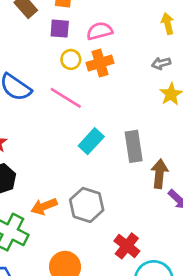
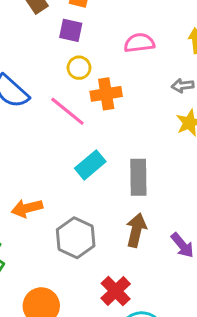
pink semicircle: (100, 31) -> (139, 43), moved
orange cross: (100, 63) -> (106, 94), moved
brown arrow: (159, 174) -> (136, 230), moved
orange arrow: (44, 206) -> (27, 208), moved

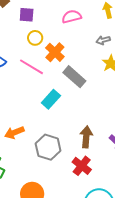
orange cross: (106, 94) -> (55, 52), turned -30
gray rectangle: (138, 177) -> (74, 77), moved, turned -40
red cross: (116, 291) -> (82, 166), moved

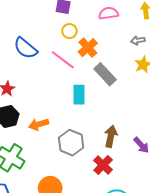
cyan rectangle: (51, 99) -> (79, 95), turned -48

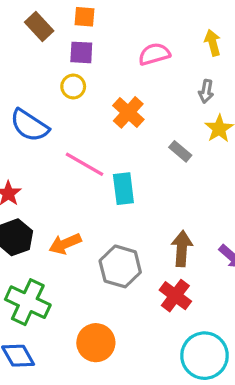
yellow circle: (69, 31) -> (73, 86), moved
gray arrow: (138, 40) -> (206, 91), turned -64
pink line: (63, 60) -> (85, 164), moved
gray rectangle: (105, 74) -> (180, 151), moved, size x0.6

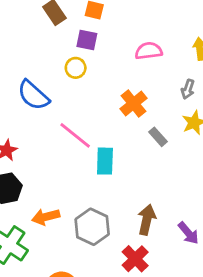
orange cross: (128, 112) -> (134, 103), moved
orange arrow: (65, 244) -> (46, 217), moved

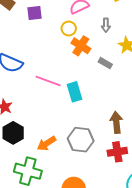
yellow circle: (76, 68) -> (69, 28), moved
gray arrow: (188, 89) -> (106, 25), moved
red cross: (135, 259) -> (117, 152), turned -36

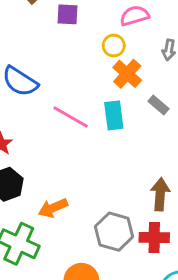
cyan rectangle: (74, 92) -> (114, 115), moved
gray hexagon: (81, 140) -> (114, 232), moved

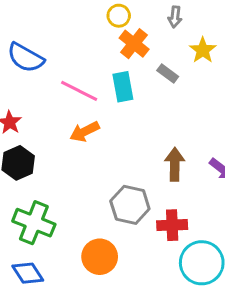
orange arrow: (53, 208) -> (85, 132), moved
red cross: (154, 238) -> (172, 225), moved

